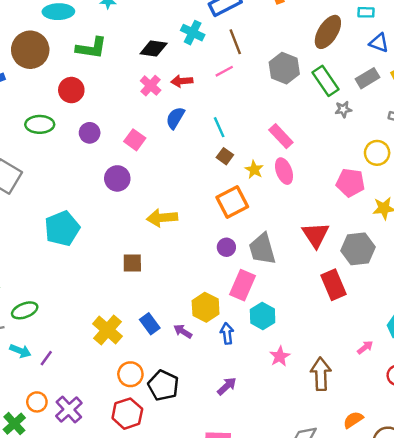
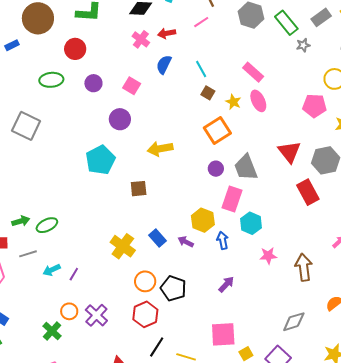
cyan pentagon: (62, 228) -> (100, 160), moved
green ellipse: (25, 310) -> (47, 225), moved
cyan arrow: (20, 351) -> (52, 270), turned 138
pink star: (280, 356) -> (268, 256), turned 30

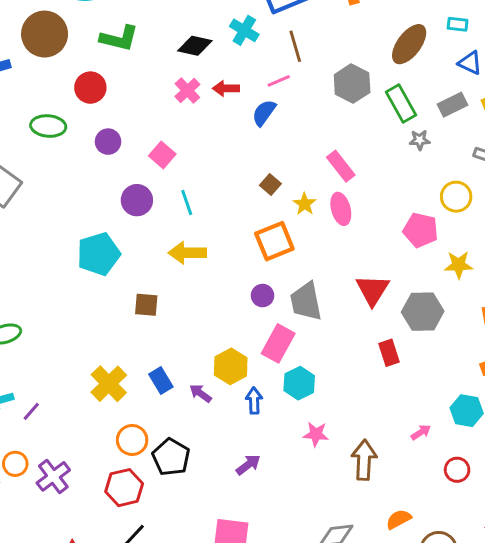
blue semicircle: (164, 65) -> (264, 113), moved
cyan line: (201, 69) -> (187, 203), moved
red rectangle: (308, 192) -> (389, 353), size x0.7

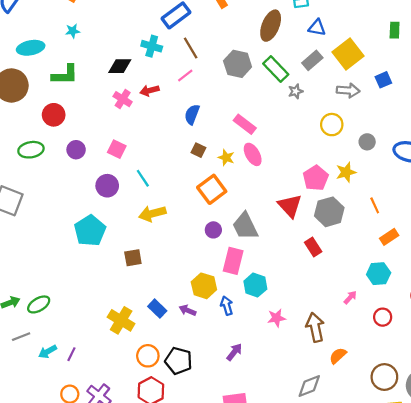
blue semicircle: (264, 113) -> (192, 114), moved
pink pentagon: (421, 230) -> (316, 178), moved, turned -30
orange semicircle: (399, 519) -> (338, 356), moved

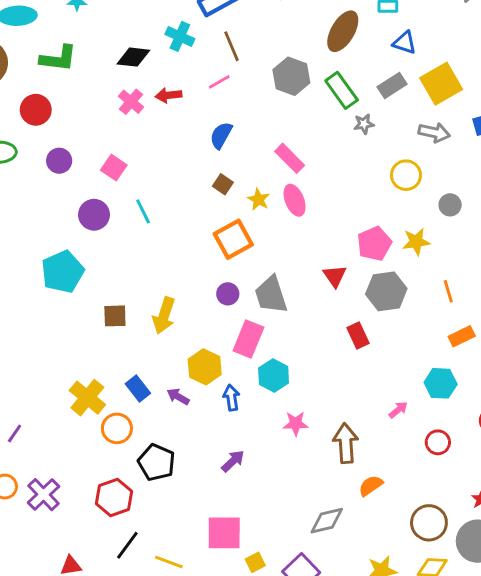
red triangle: (290, 206) -> (335, 276), size x0.7
yellow arrow: (152, 214) -> (164, 316), moved, turned -65
orange circle: (148, 356) -> (117, 428), moved

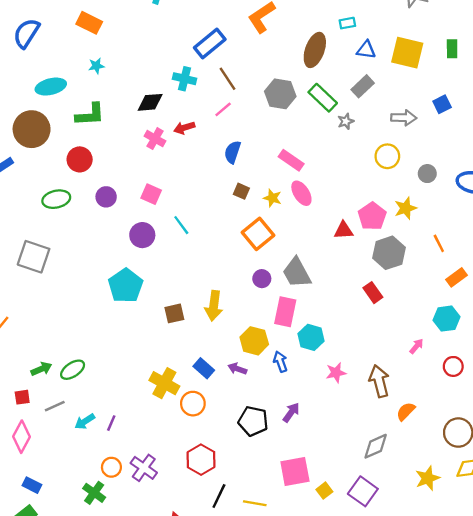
yellow square: (441, 84) -> (407, 53), moved, turned -36
red triangle: (335, 276) -> (343, 230), moved, turned -48
black pentagon: (157, 462) -> (253, 421), moved

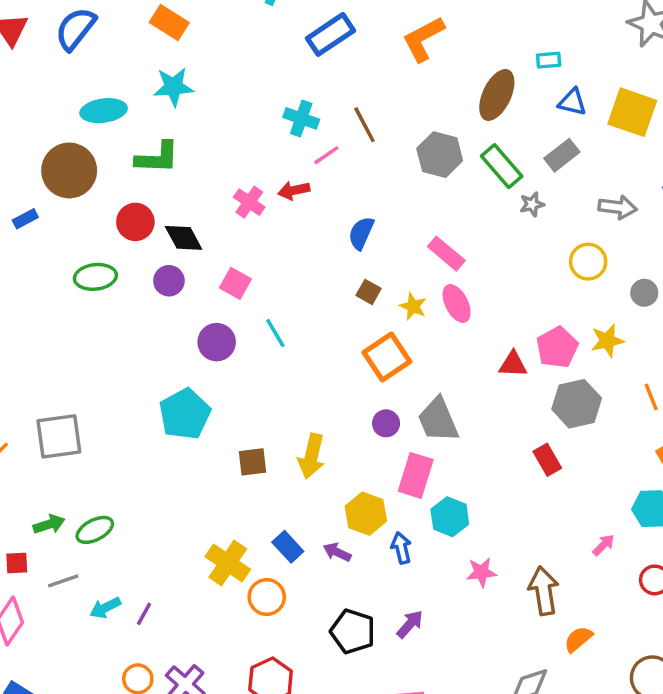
blue rectangle: (210, 43) -> (331, 34), moved
cyan star: (96, 66) -> (174, 87), size x1.6
black diamond: (150, 102) -> (184, 238), moved, turned 60
pink line: (223, 109) -> (326, 155), moved
gray square: (34, 257) -> (59, 436), moved, turned -32

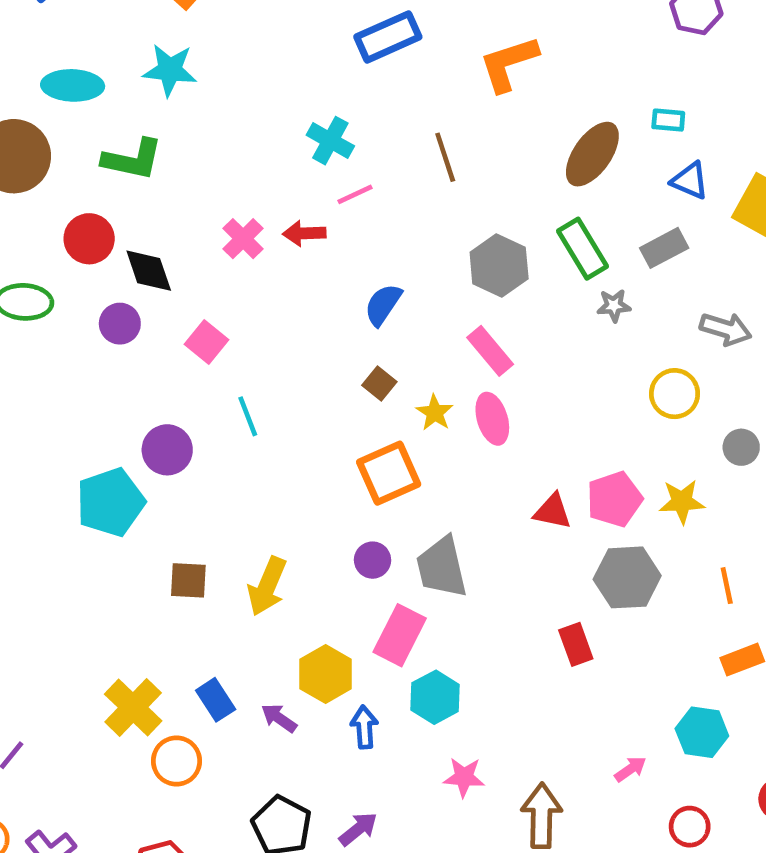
brown line: (364, 125) -> (445, 157), moved
gray hexagon: (440, 155) -> (499, 266), moved
purple circle: (217, 342) -> (167, 450), moved

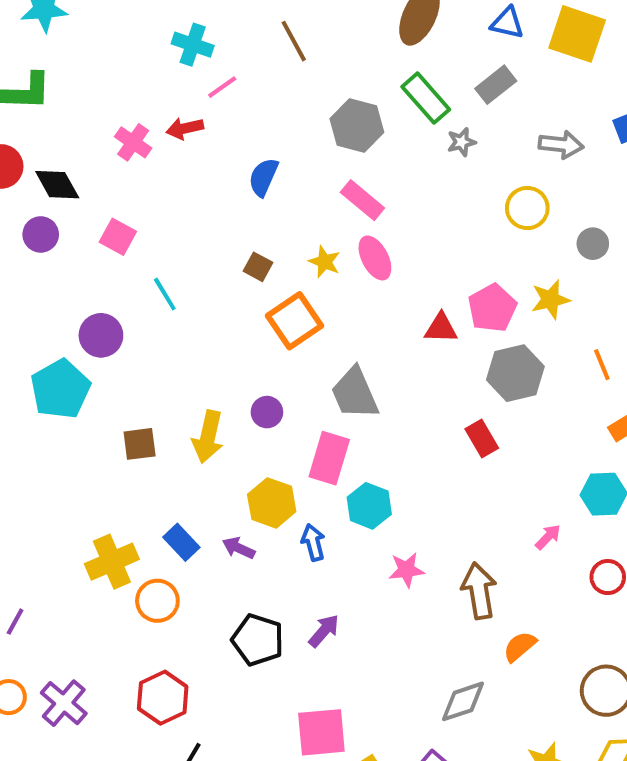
brown square: (379, 384) -> (258, 267), moved
purple circle: (373, 560) -> (267, 412), moved
yellow cross: (133, 707) -> (112, 562), turned 33

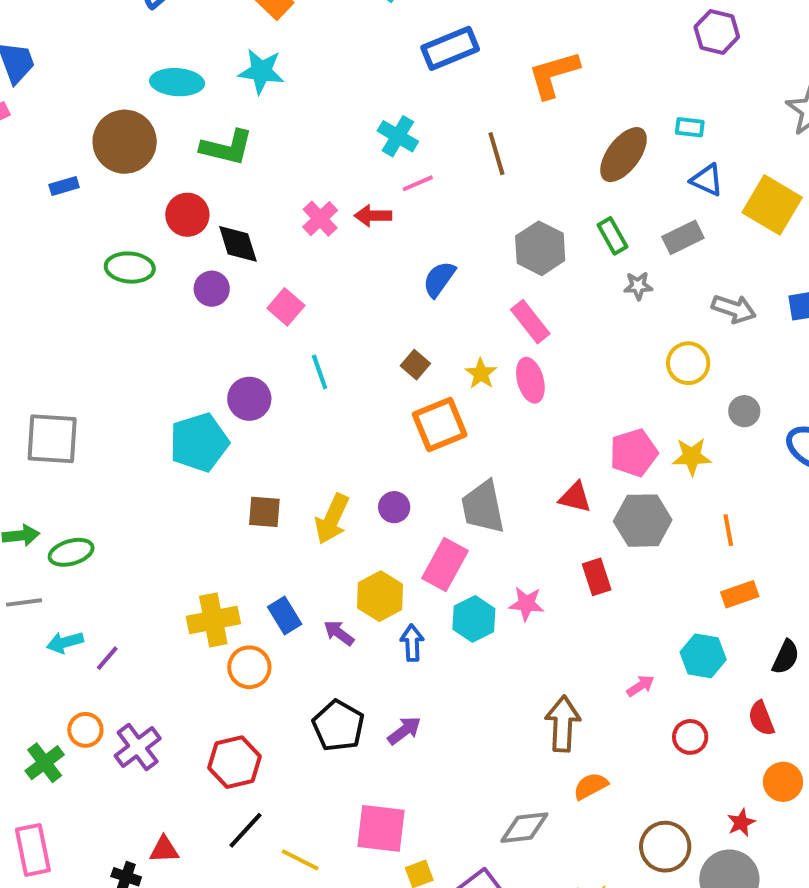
green rectangle: (426, 98) -> (613, 236), size x0.7
red triangle: (441, 328) -> (575, 497), moved
pink star: (407, 570) -> (526, 604), moved

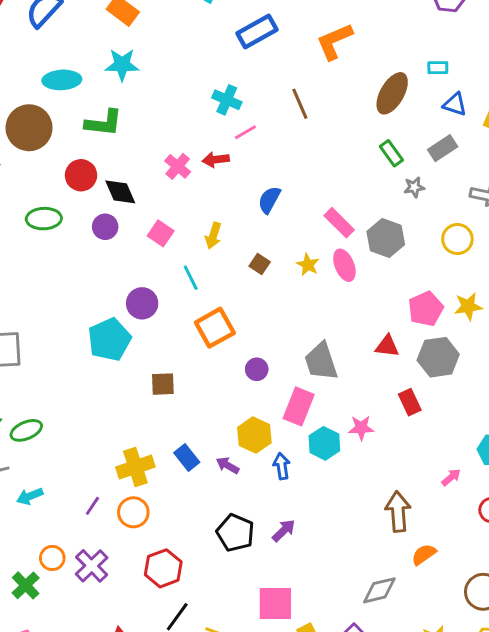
gray hexagon: (540, 248) -> (386, 238), moved
orange square: (440, 424) -> (215, 328), moved
yellow arrow: (332, 519) -> (213, 236), moved, size x0.7
purple line: (107, 658) -> (92, 506), moved
orange circle: (249, 667) -> (133, 512), moved

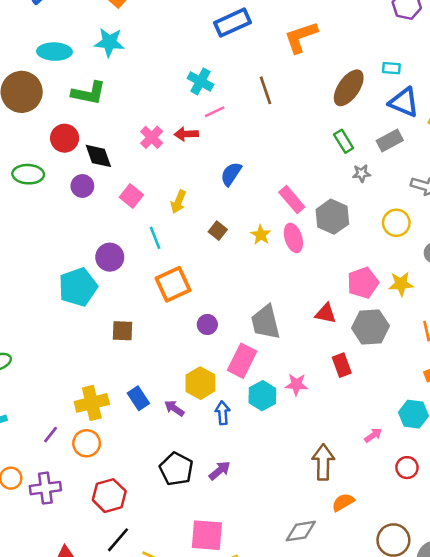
blue triangle: (455, 104) -> (404, 102), size x1.4
purple cross: (92, 566) -> (45, 488), turned 32

